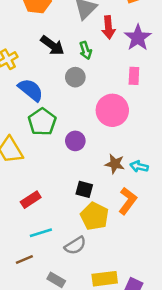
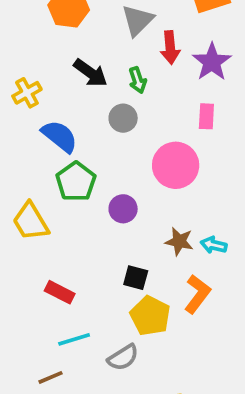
red rectangle: (31, 200) -> (60, 292), turned 60

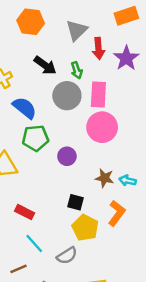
pink rectangle: (206, 116) -> (98, 94), moved, size x1.5
gray circle: (123, 118) -> (67, 96), size x1.5
green pentagon: (76, 182) -> (35, 138), turned 30
cyan line: (74, 339) -> (34, 243), turned 65

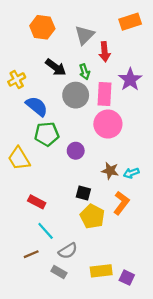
purple star: (126, 58) -> (130, 80), moved
cyan arrow: (128, 180) -> (131, 173), turned -32
gray semicircle: (67, 256) -> (68, 251), moved

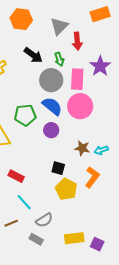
blue semicircle: (37, 106) -> (52, 106), moved

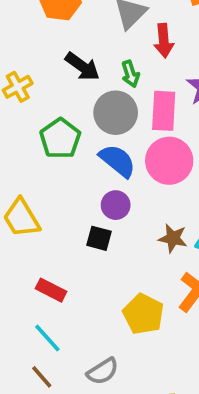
green pentagon: (25, 115) -> (60, 139), moved, turned -30
black square: (58, 168) -> (99, 238), moved
cyan line: (24, 202) -> (47, 338), moved
brown line: (11, 223) -> (42, 377), turned 72

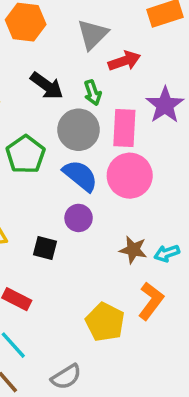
red arrow: (164, 41) -> (124, 61), turned -104
black square: (99, 238) -> (45, 248), moved

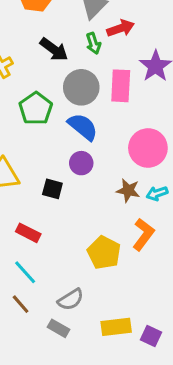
green arrow: (93, 93) -> (93, 43), moved
pink circle: (130, 176) -> (148, 148), moved

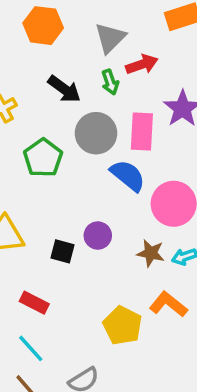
blue semicircle: (83, 127) -> (128, 176), moved
purple circle: (81, 163) -> (98, 236), moved
orange L-shape: (143, 234) -> (168, 304), turned -88

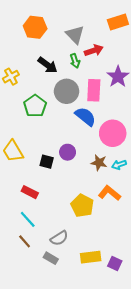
gray triangle: (110, 38) -> (75, 35), turned -30

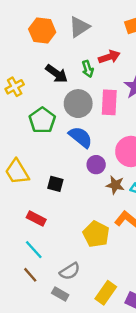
gray triangle: (75, 35) -> (79, 27), moved, turned 42
blue semicircle: (85, 116) -> (81, 137), moved
purple circle: (68, 152) -> (96, 165), moved
yellow rectangle: (91, 257) -> (106, 293), turned -48

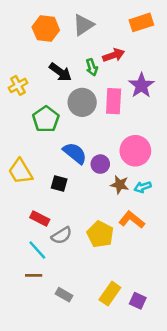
blue semicircle: (81, 137) -> (75, 153), moved
gray semicircle: (70, 271) -> (62, 235), moved
brown line: (30, 275) -> (34, 275), turned -49

